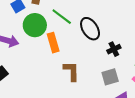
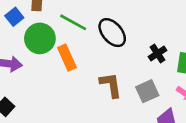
black cross: (114, 49) -> (157, 53), moved
brown L-shape: (71, 71) -> (111, 85), moved

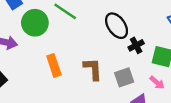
black ellipse: (112, 33) -> (117, 26), moved
orange rectangle: (67, 58) -> (54, 65), moved

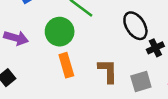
green circle: (35, 23) -> (60, 32), moved

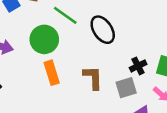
black ellipse: (135, 26) -> (103, 30), moved
black cross: (155, 48) -> (138, 66), moved

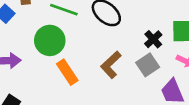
brown L-shape: (93, 78) -> (111, 65), turned -115

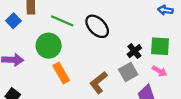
brown L-shape: (111, 65) -> (99, 83), moved

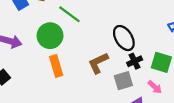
black ellipse: (97, 26) -> (124, 38), moved
brown L-shape: (99, 83) -> (98, 63), moved

